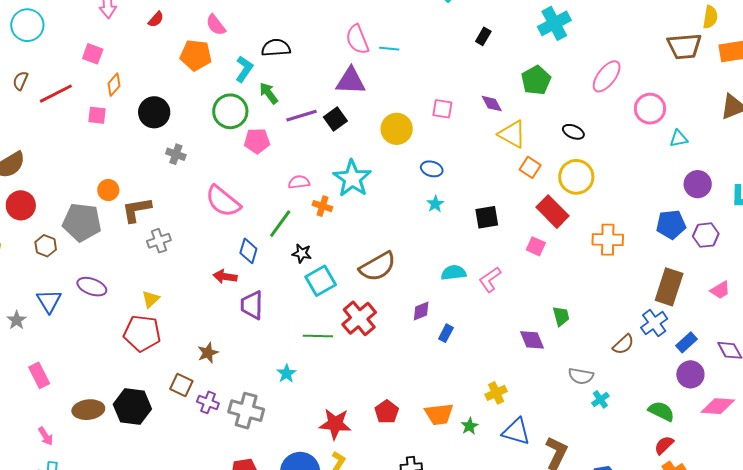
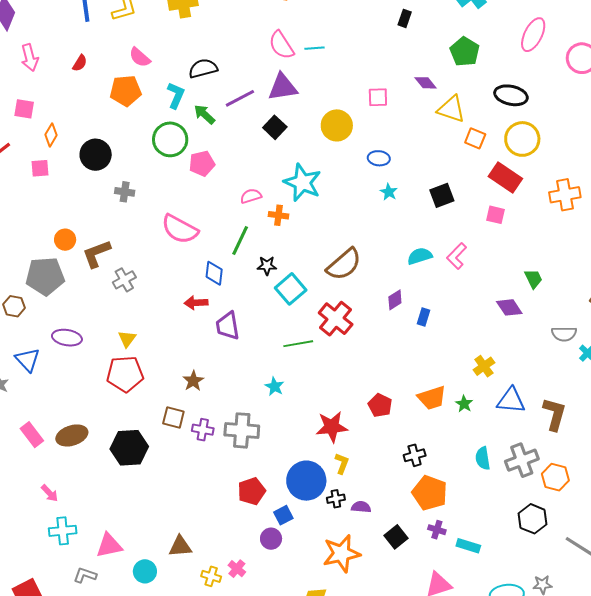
purple line: (302, 116) -> (240, 98), moved
black ellipse: (573, 132) -> (511, 95), size x1.5
brown ellipse: (88, 410) -> (72, 435), moved

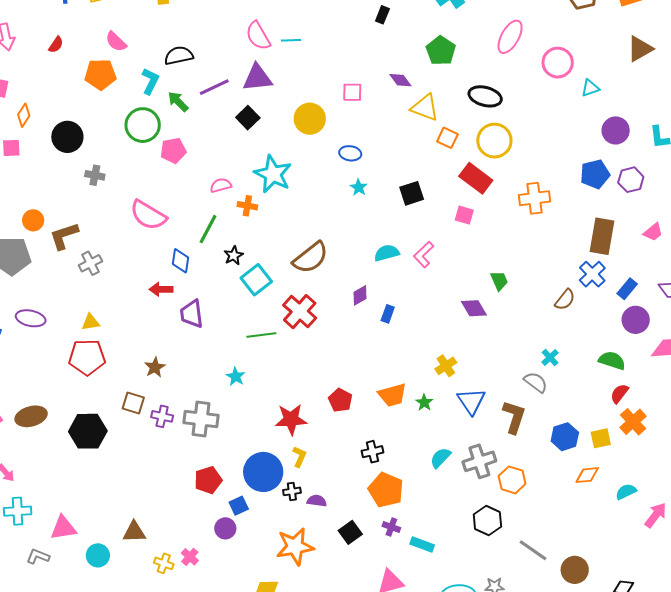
black star: (267, 266) -> (234, 255), turned -30
gray semicircle: (564, 334) -> (536, 382), moved, turned -145
yellow triangle: (127, 339) -> (91, 322), turned 42
blue triangle: (511, 400) -> (471, 401), turned 48
cyan semicircle: (483, 458) -> (440, 458), turned 50

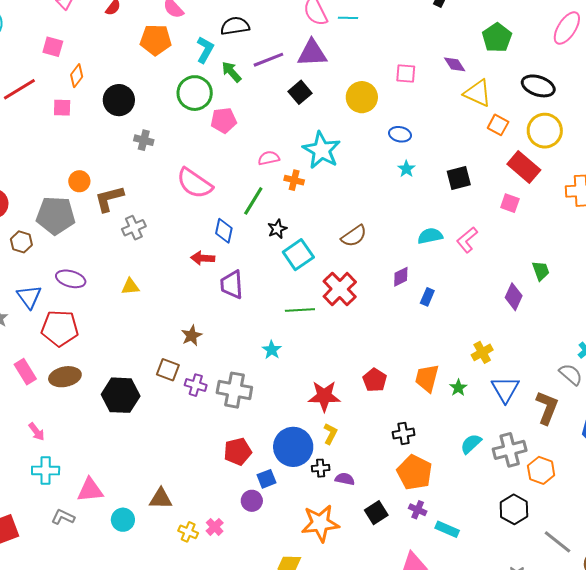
brown semicircle: (311, 258) -> (354, 236), size x0.7
purple diamond: (474, 308) -> (514, 297), turned 52
red pentagon: (87, 357) -> (60, 328), moved
orange trapezoid: (392, 395) -> (427, 378), turned 116

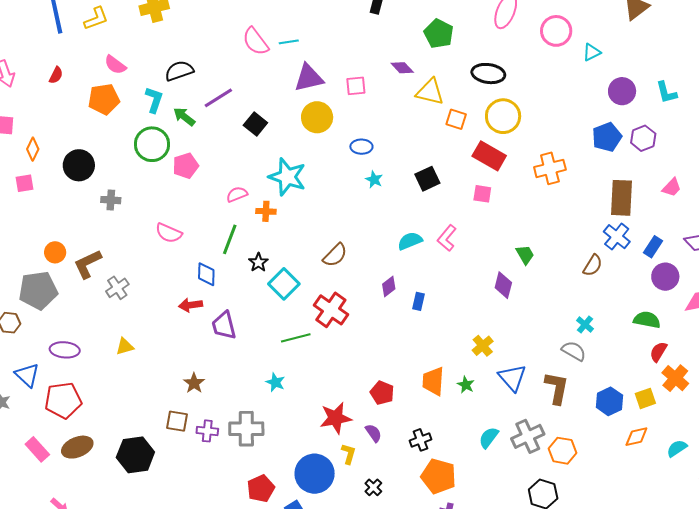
purple triangle: (312, 53) -> (309, 78), moved
pink semicircle: (195, 183) -> (169, 233), size x0.7
black cross: (321, 468) -> (373, 487), moved, turned -30
purple semicircle: (345, 479) -> (373, 433), moved, turned 54

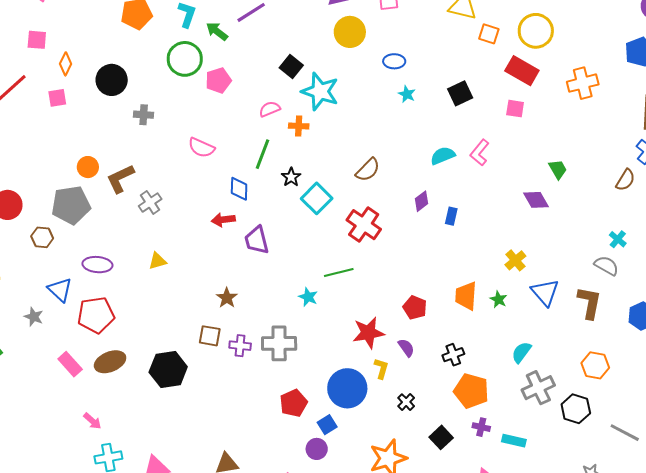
black square: (255, 124) -> (291, 66), moved
purple diamond: (503, 285) -> (536, 200), turned -44
green line: (296, 338) -> (339, 273), moved
gray cross: (528, 436) -> (538, 388), moved

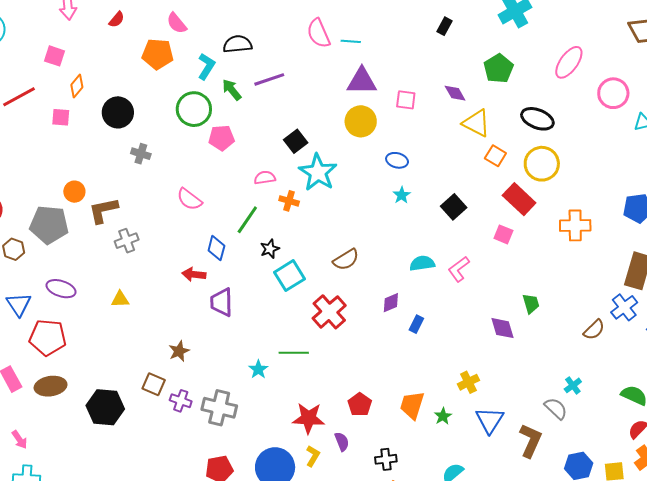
black square: (460, 93) -> (454, 207), turned -30

